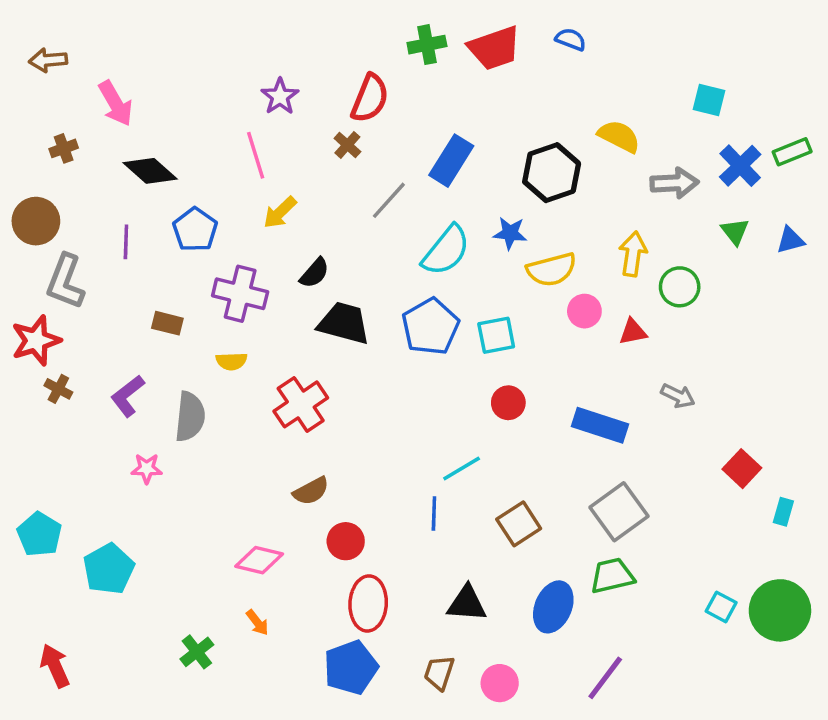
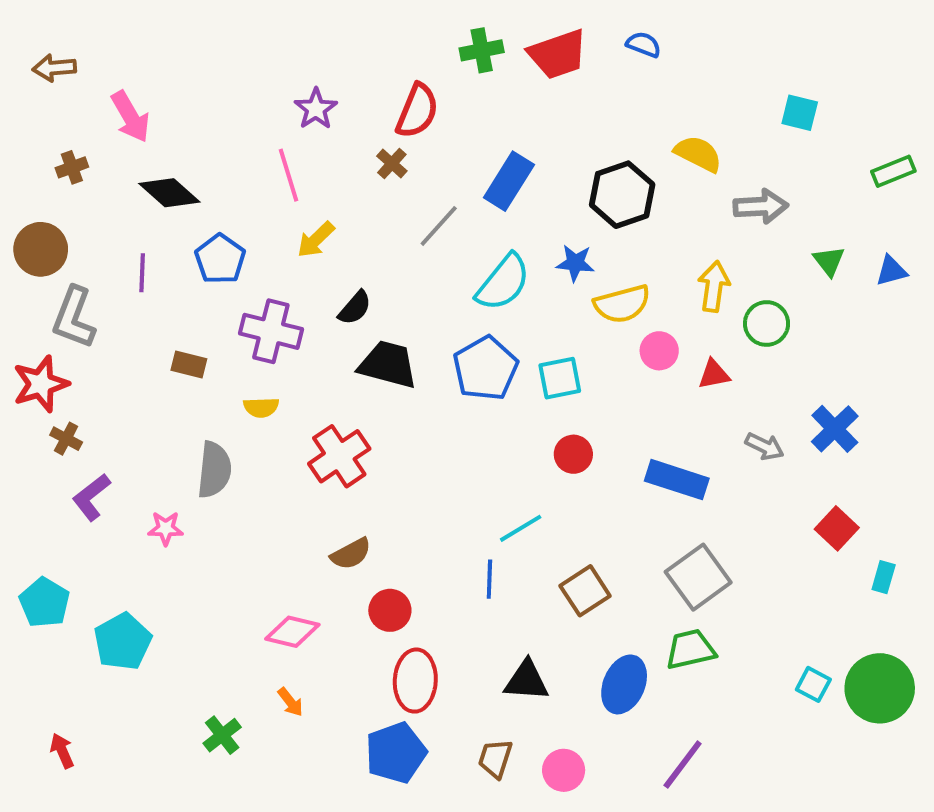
blue cross: (740, 166) -> (835, 429), moved
purple L-shape: (128, 396) -> (91, 497), moved
red arrow: (55, 666) -> (62, 751), size x0.7

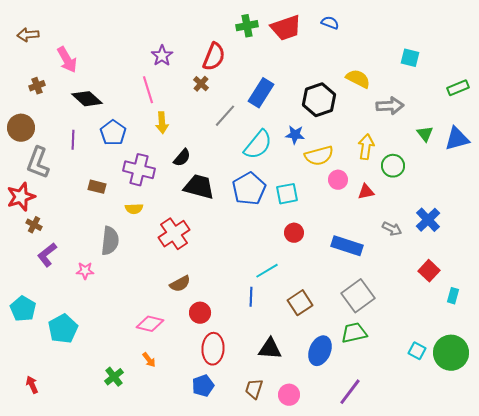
yellow arrow: (316, 240) -> (162, 123), turned -50
blue triangle: (891, 271) -> (457, 139), size x1.5
blue pentagon: (396, 753) -> (203, 386), size x0.7

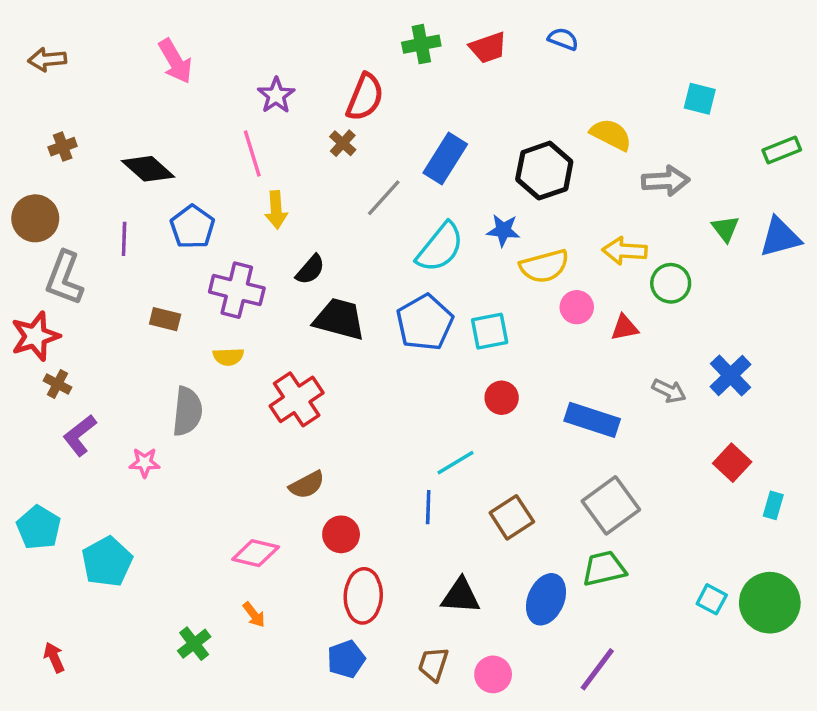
red trapezoid: (286, 28) -> (488, 48), size x0.7
pink arrow: (67, 60) -> (175, 61), moved
yellow arrow: (366, 147) -> (625, 251), turned -95

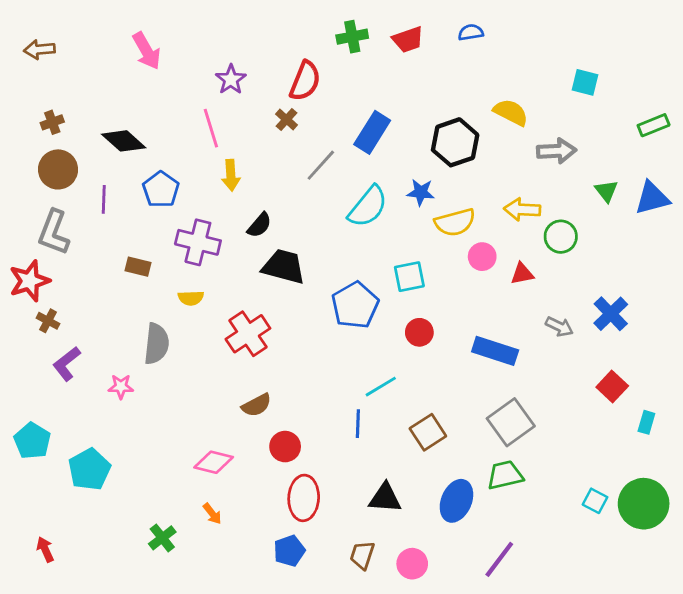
blue semicircle: (563, 39) -> (471, 32), turned -30
brown circle: (35, 218) -> (58, 169), moved
blue pentagon: (425, 323) -> (355, 305), moved

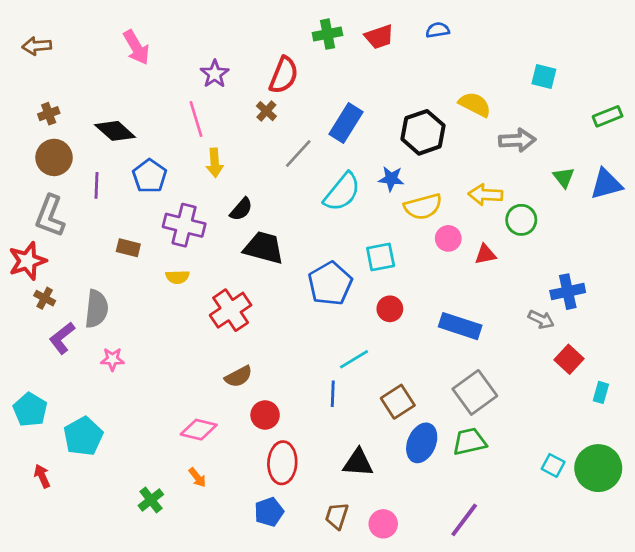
blue cross: (611, 314) -> (568, 292), turned 32
gray arrow: (559, 327) -> (541, 319), moved
gray semicircle: (157, 344) -> (96, 309), moved
blue ellipse: (456, 501) -> (422, 443), moved
red arrow: (45, 549) -> (42, 476), moved

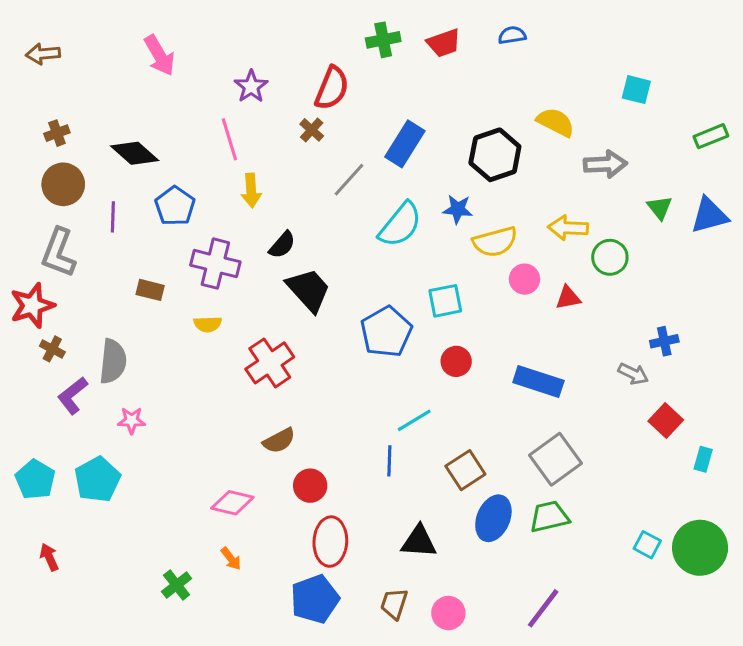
black trapezoid: (264, 248) -> (309, 290), turned 33
blue cross: (568, 292) -> (664, 341), size x0.7
cyan pentagon: (83, 436) -> (97, 479), moved
blue pentagon: (269, 512) -> (315, 599), size x1.4

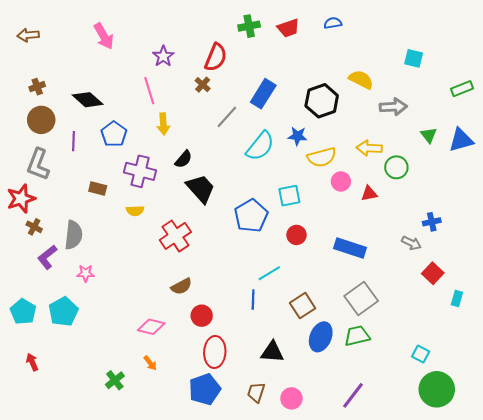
green circle: (700, 548) -> (437, 389), moved

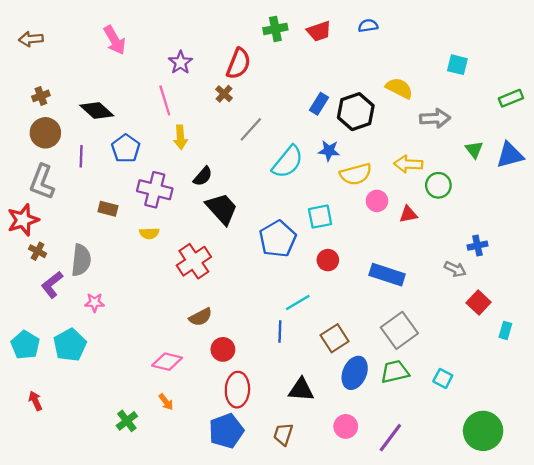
blue rectangle: (263, 94) -> (319, 104), moved, size x0.7
cyan square: (421, 354) -> (443, 378), moved
pink circle: (291, 398) -> (346, 426), moved

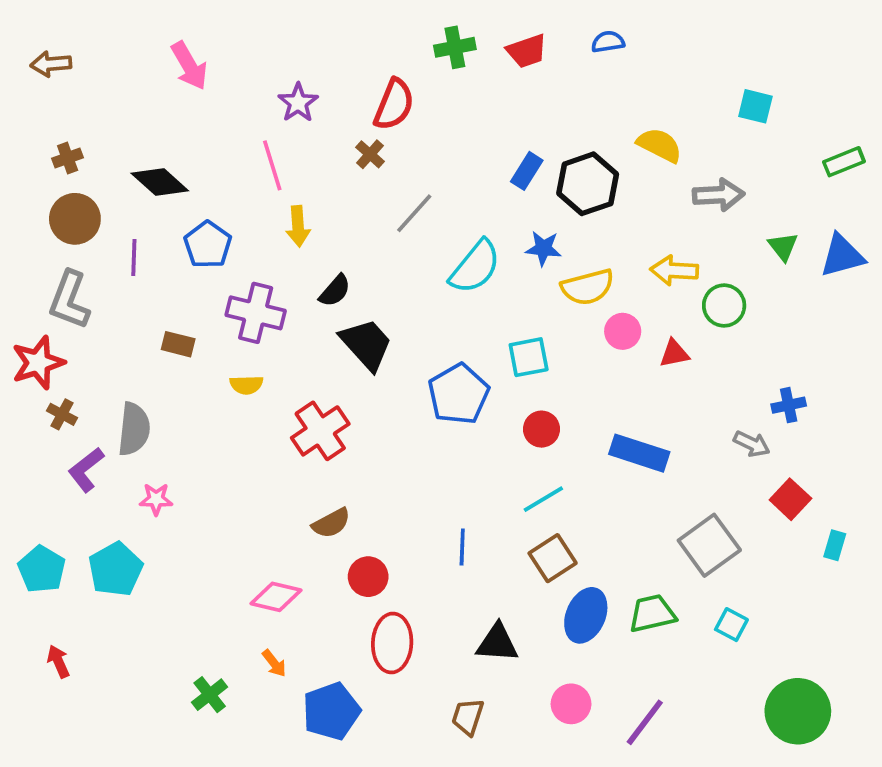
cyan line: (298, 303) -> (543, 499), moved
gray square: (399, 330) -> (709, 545), moved
blue pentagon: (226, 431) -> (331, 711), moved

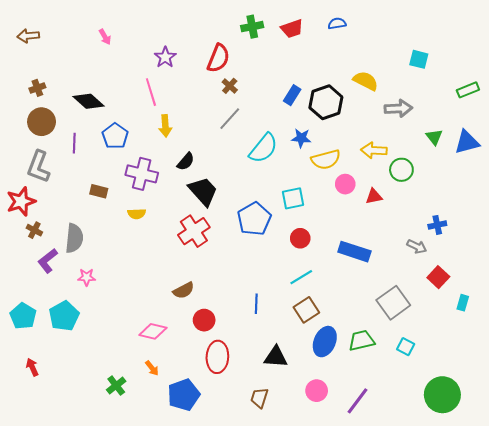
pink arrow: (189, 66) -> (105, 37), size x0.6
brown cross: (370, 154) -> (230, 86), moved
red cross: (320, 431) -> (194, 231), moved

